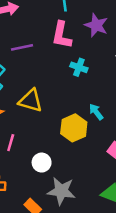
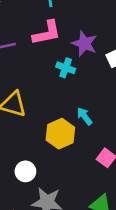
purple star: (96, 25) -> (84, 44), moved
pink L-shape: (62, 35) -> (47, 33), turned -112

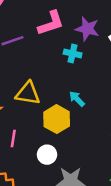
cyan arrow: (85, 116) -> (77, 99), moved
yellow hexagon: (60, 134) -> (57, 119), moved

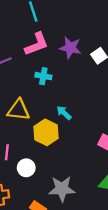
cyan cross: (73, 54) -> (43, 76), moved
white circle: (47, 155) -> (26, 168), moved

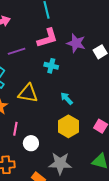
yellow hexagon: (46, 132) -> (68, 126), moved

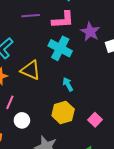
purple line: (17, 51) -> (31, 16), moved
cyan cross: (51, 66) -> (60, 48), size x1.6

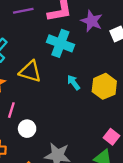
yellow hexagon: (63, 112) -> (104, 86), moved
pink square: (95, 120) -> (112, 137), moved

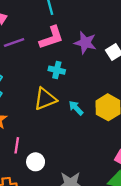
cyan cross: (60, 43) -> (57, 70), size x0.6
yellow triangle: (30, 71) -> (45, 99), moved, turned -30

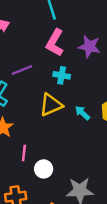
pink L-shape: (51, 38) -> (55, 43), turned 140
purple line: (14, 42) -> (22, 70), moved

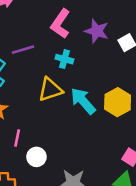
cyan arrow: (82, 113) -> (83, 101), size x1.6

